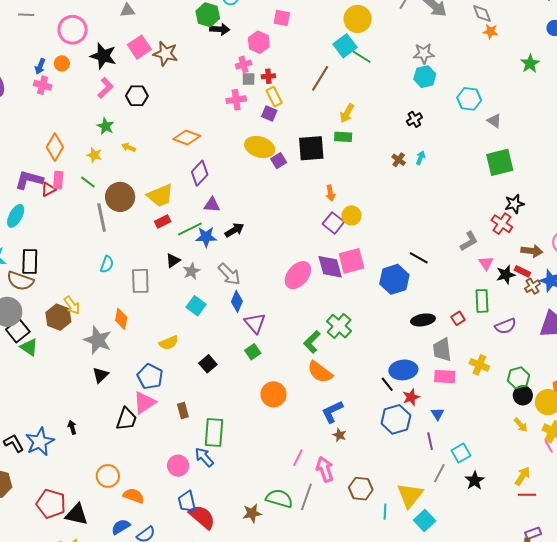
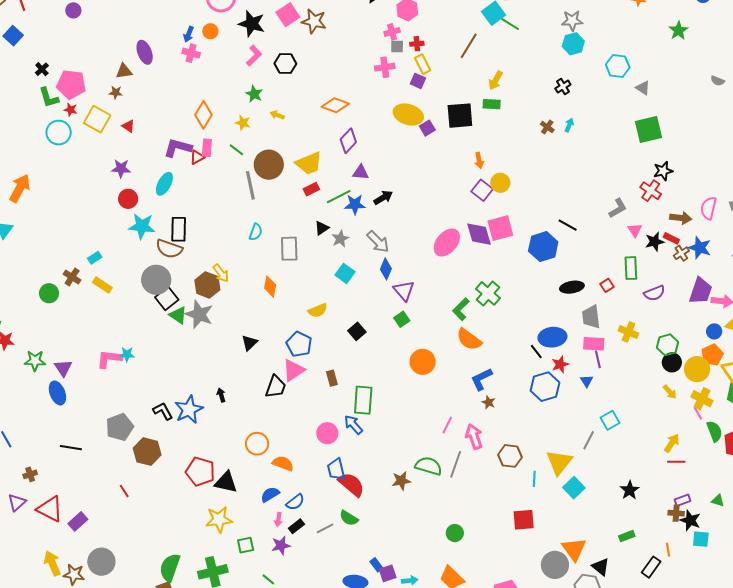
gray star: (98, 340) -> (199, 314), moved
purple line: (430, 441) -> (598, 359), moved
black star: (475, 481) -> (630, 490), moved

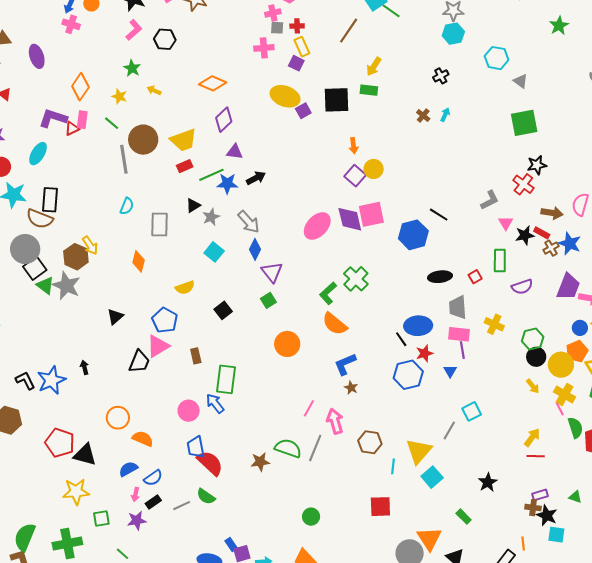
purple ellipse: (145, 52) -> (37, 56), moved
green rectangle: (627, 536) -> (464, 517), moved, turned 63

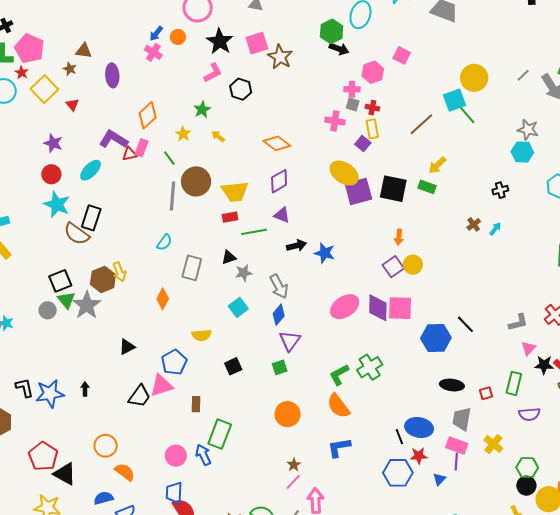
purple square: (303, 111) -> (358, 191), size x1.8
blue star: (227, 184) -> (325, 253), moved
gray circle: (25, 249) -> (48, 310), moved, size x0.6
brown star: (351, 388) -> (294, 465), moved

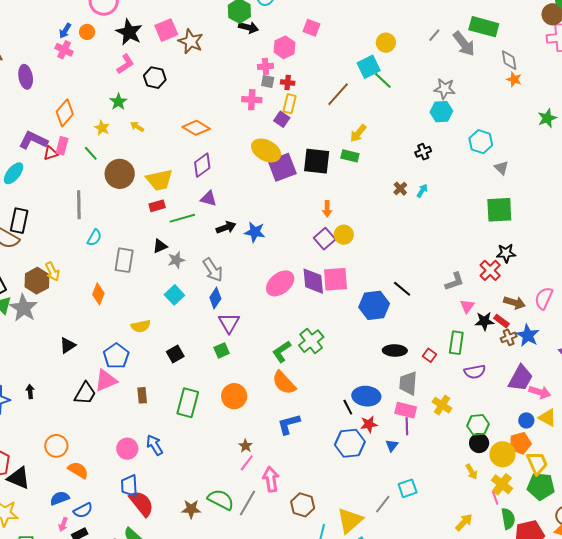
yellow circle: (474, 78) -> (386, 43), size x0.7
yellow rectangle: (372, 129) -> (290, 104), turned 30
gray line: (173, 196) -> (79, 205), moved
red square: (486, 393) -> (430, 355), turned -32
green rectangle: (220, 434) -> (188, 403), moved

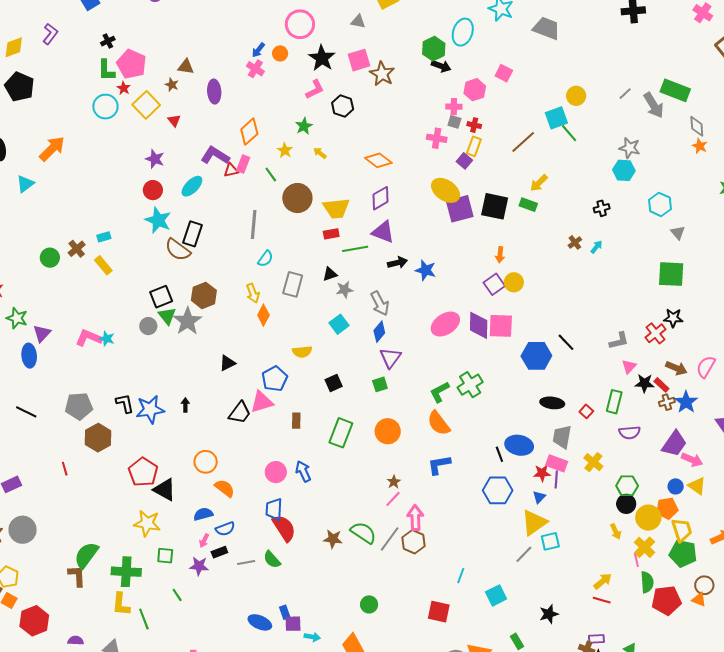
purple triangle: (208, 199) -> (383, 232), size x1.4
yellow arrow: (52, 271) -> (253, 293), moved
red star: (369, 424) -> (542, 473), moved
brown hexagon: (303, 505) -> (414, 542), moved
yellow triangle: (350, 520) -> (534, 523), moved

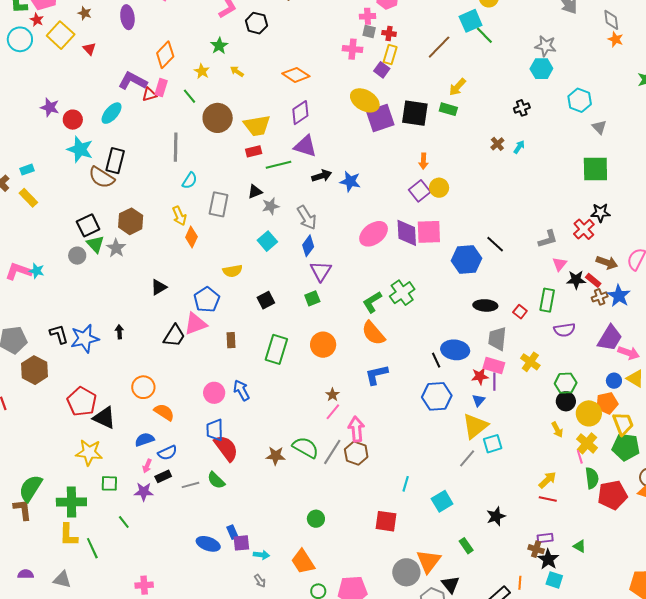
purple star: (155, 159) -> (50, 107), moved
gray star: (188, 321) -> (116, 248), size x0.7

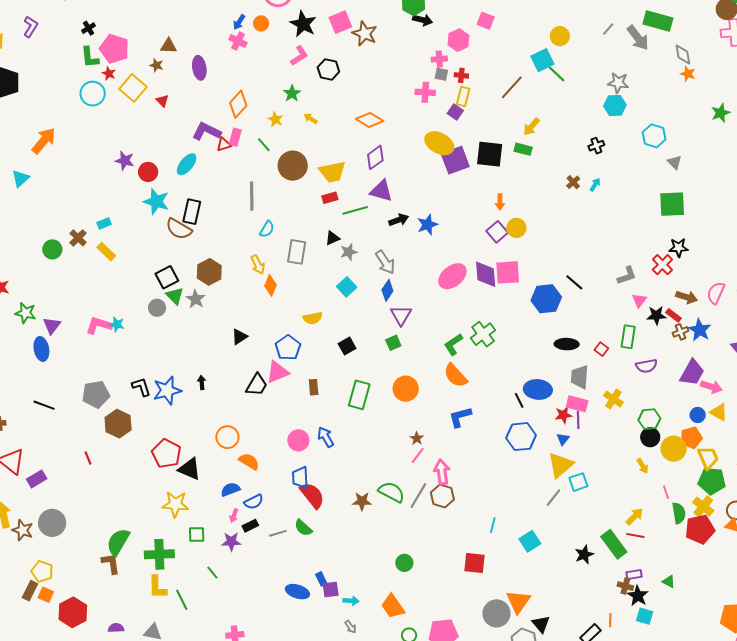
blue star: (350, 181) -> (427, 225), turned -30
yellow cross: (587, 443) -> (703, 506), moved
green rectangle: (466, 546) -> (614, 544), moved, size x1.8

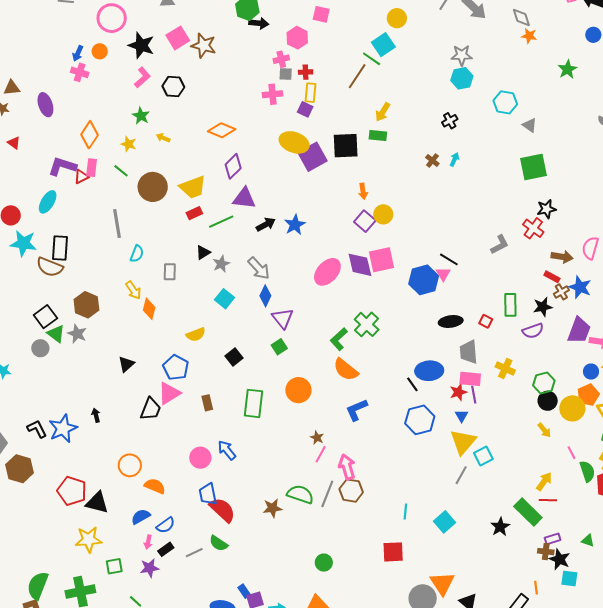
green line: (557, 74) -> (372, 59), moved
gray rectangle: (297, 252) -> (170, 272), size x0.7
pink triangle: (639, 300) -> (443, 274), moved
black star: (656, 315) -> (543, 307), moved

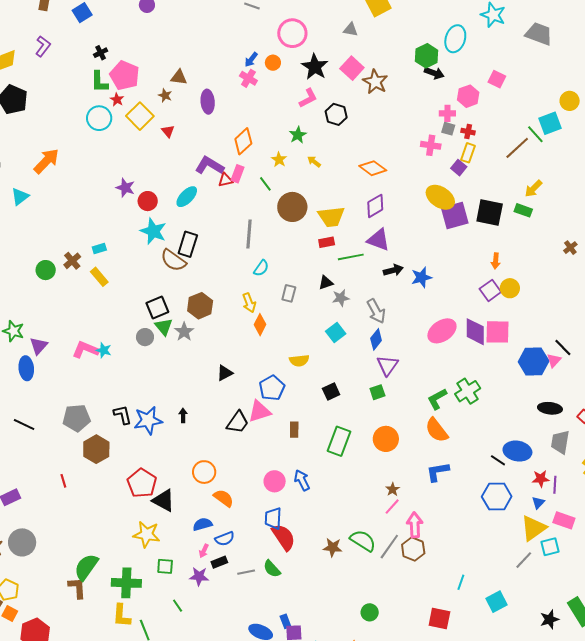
pink square: (178, 38) -> (352, 68), turned -30
pink rectangle: (470, 379) -> (564, 520), moved
black line: (412, 384) -> (498, 460), turned -35

